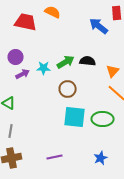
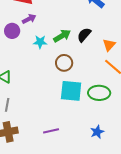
black semicircle: (88, 61) -> (84, 35), turned -56
purple arrow: (23, 74) -> (29, 19), moved

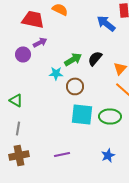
cyan star: (40, 42) -> (56, 73), moved

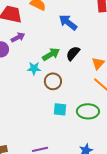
blue arrow: (106, 23) -> (68, 22), moved
cyan square: (82, 114) -> (60, 109), size x0.6

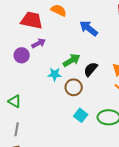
black semicircle: (73, 53) -> (91, 69), moved
cyan square: (60, 109) -> (81, 115), turned 32

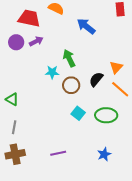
purple circle: (22, 55) -> (16, 42), moved
green arrow: (72, 60) -> (69, 58), turned -84
black semicircle: (91, 69) -> (96, 79), moved

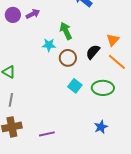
purple line: (58, 153) -> (47, 134), moved

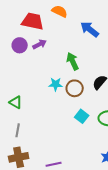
cyan star: (49, 45) -> (56, 84), moved

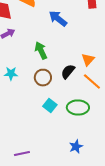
cyan star: (56, 84) -> (11, 74), moved

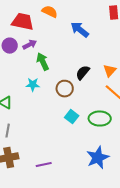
green arrow: (41, 51) -> (43, 62), moved
black semicircle: (68, 72) -> (83, 73), moved
blue star: (76, 147) -> (98, 158), size x1.6

